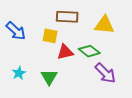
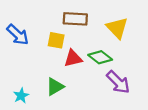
yellow triangle: (104, 25) -> (117, 28), turned 40
cyan star: (19, 73) -> (21, 96), moved
green triangle: (49, 77) -> (55, 87), turned 30

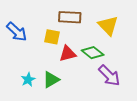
cyan star: (21, 96) -> (28, 80), moved

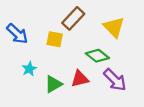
brown rectangle: (70, 17) -> (73, 18), turned -50
red triangle: (68, 54) -> (80, 79), moved
cyan star: (28, 80) -> (29, 69), moved

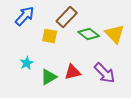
yellow triangle: (114, 27) -> (115, 34), moved
blue arrow: (17, 34) -> (25, 16), moved, turned -90
green diamond: (97, 56) -> (89, 34), moved

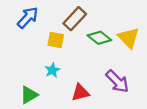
cyan star: (27, 63) -> (52, 70), moved
red triangle: (73, 72) -> (80, 93), moved
green triangle: (49, 77) -> (29, 95), moved

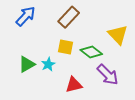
green diamond: (99, 38) -> (91, 52), moved
yellow square: (56, 40) -> (66, 47), moved
green triangle: (29, 95) -> (27, 64), moved

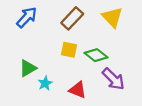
yellow triangle: (118, 35) -> (112, 17), moved
cyan star: (48, 64) -> (45, 83), moved
red triangle: (74, 85) -> (78, 90), turned 36

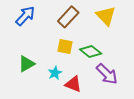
cyan star: (45, 83) -> (55, 73), moved

